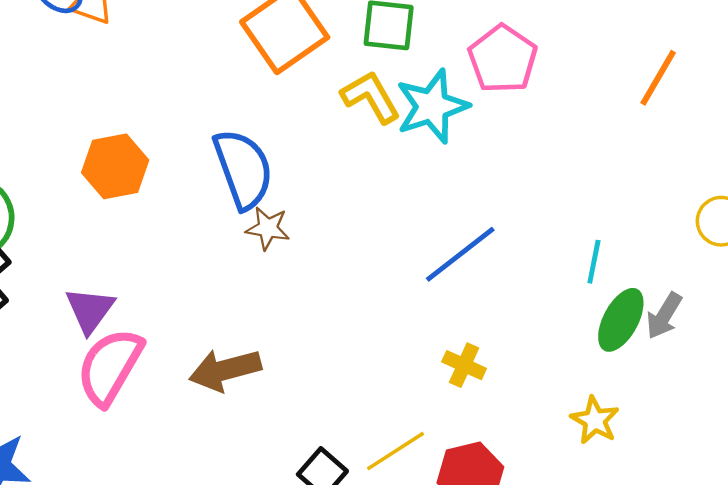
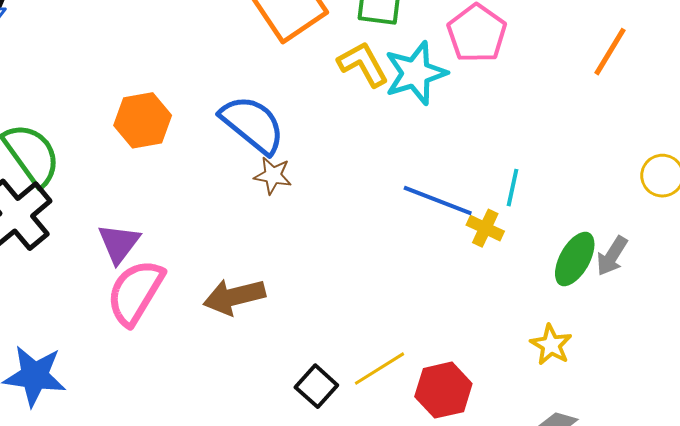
blue semicircle: (243, 169) -> (253, 124), turned -32
blue line: (460, 254) -> (438, 200), turned 58
cyan line: (594, 262) -> (512, 188), moved
yellow cross: (464, 365) -> (485, 228), moved

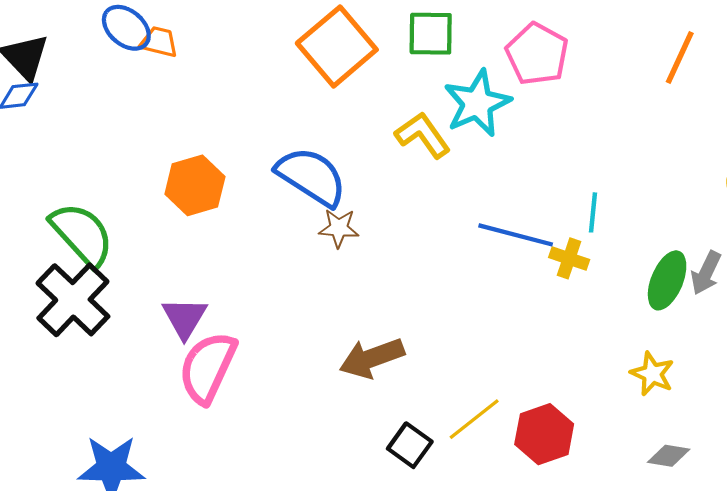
yellow L-shape: (363, 64) -> (423, 135), moved
brown arrow: (234, 297) -> (372, 358), moved

